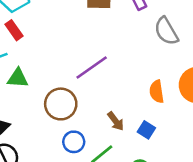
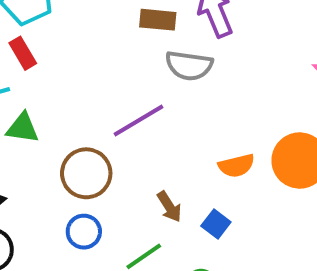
gray semicircle: (166, 31) -> (189, 66), moved, turned -56
orange semicircle: (157, 92) -> (236, 166), turned -100
blue circle: (74, 142) -> (84, 232), moved

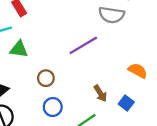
orange semicircle: (236, 166) -> (138, 71), turned -138
brown circle: (86, 173) -> (46, 78), moved, size x0.6

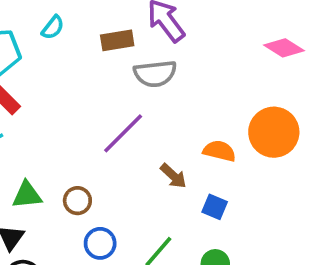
green triangle: (19, 49) -> (27, 195), moved
brown arrow: (100, 93) -> (173, 176), moved

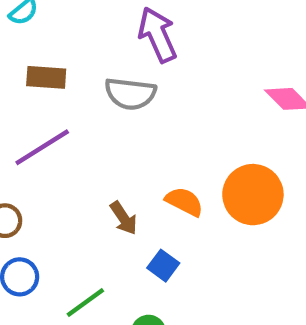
brown rectangle: (117, 40) -> (46, 77), moved
purple line: (123, 133) -> (42, 147), moved

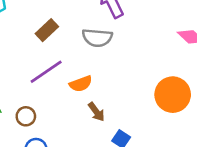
brown rectangle: (46, 77) -> (47, 30), turned -45
orange semicircle: (184, 202) -> (81, 84), moved, turned 135

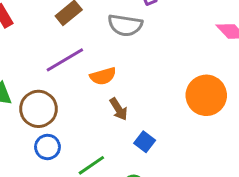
brown circle: (26, 116) -> (38, 109), size x1.6

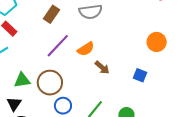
orange circle: (206, 95) -> (157, 42), size x0.7
blue square: (145, 142) -> (140, 75), moved

